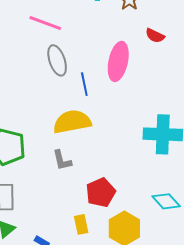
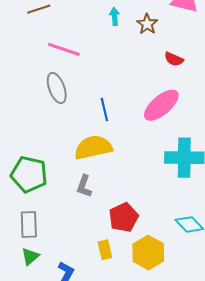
gray ellipse: (57, 60) -> (57, 88), moved
pink ellipse: (118, 61) -> (161, 105), moved, turned 39
gray L-shape: (62, 160) -> (84, 186), turned 35

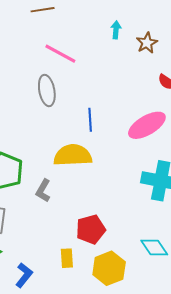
gray L-shape: (84, 186) -> (43, 191), moved

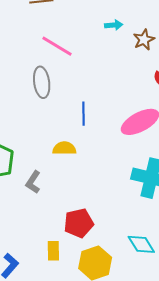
cyan arrow: (116, 30) -> (114, 25), turned 78
yellow semicircle: (73, 155) -> (64, 148), size x0.6

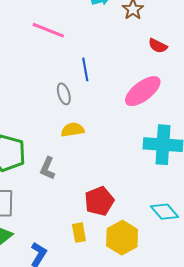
gray ellipse: (42, 82) -> (64, 94), moved, size x0.7
blue line: (84, 114) -> (85, 69), moved

